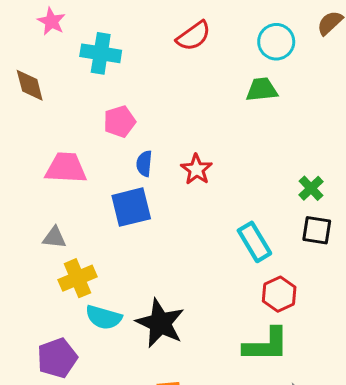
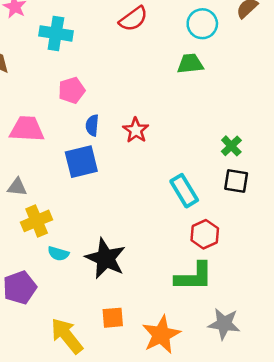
cyan semicircle: (104, 317) -> (58, 254), size x0.7

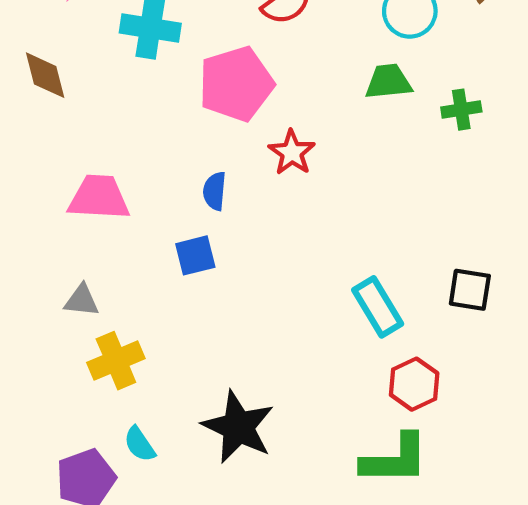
pink pentagon: (72, 90) -> (236, 84), moved, size x1.6
red star: (136, 130) -> (292, 152), moved
green cross: (231, 146) -> (461, 110), moved, turned 35
blue square: (81, 162) -> (195, 255), size x0.7
cyan semicircle: (58, 254) -> (140, 444), moved, turned 40

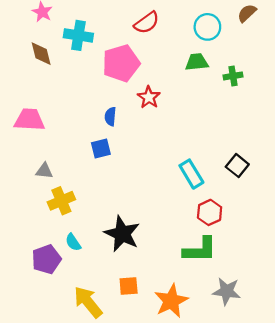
brown diamond: (45, 75) -> (41, 54), moved
pink trapezoid: (99, 198) -> (29, 120), moved
black square: (470, 290) -> (237, 166), turned 30

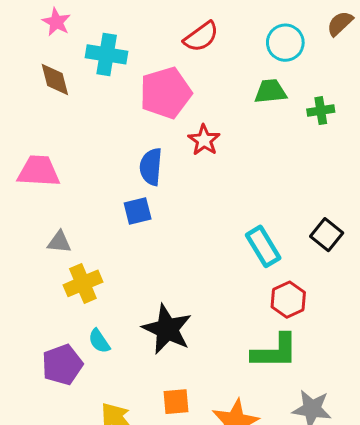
blue semicircle: (110, 116) -> (151, 167), size x1.4

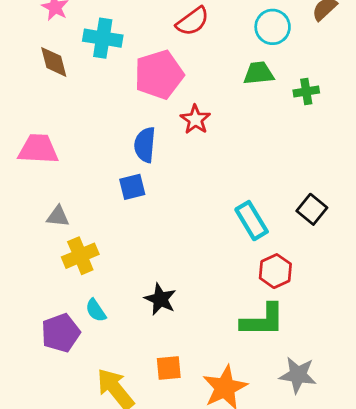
black star: (167, 329) -> (160, 299), size x0.7

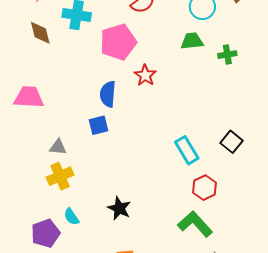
gray triangle: (58, 216) -> (58, 147), moved
green L-shape: (263, 320) -> (195, 224), turned -132

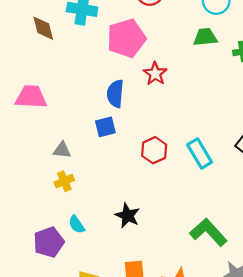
yellow cross: (60, 176) -> (64, 181), size x0.7
red hexagon: (204, 188) -> (154, 150), moved

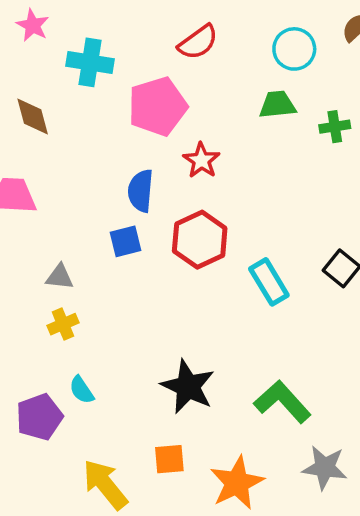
brown diamond: (43, 28) -> (33, 116), moved
red hexagon: (154, 150) -> (200, 240), moved, size x1.4
black star: (127, 216) -> (188, 387), moved, size x1.4

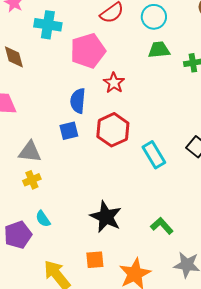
cyan circle: (294, 49) -> (154, 17), moved
gray triangle: (60, 277) -> (30, 152), size x1.4
green L-shape: (282, 402) -> (162, 226), size x0.7

